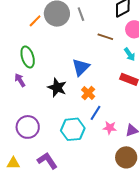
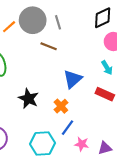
brown line: (105, 37) -> (49, 46), moved
blue triangle: (81, 67) -> (73, 79), moved

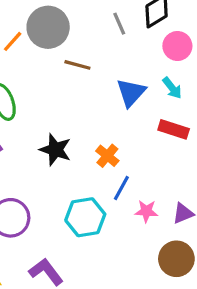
gray line: (58, 22) -> (119, 24), moved
blue triangle: (73, 79) -> (131, 93), moved

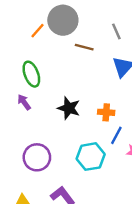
gray line: (119, 24) -> (116, 31), moved
orange cross: (107, 156) -> (106, 112), turned -35

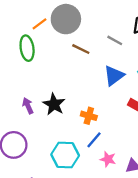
gray line: (116, 31) -> (115, 40), turned -49
green ellipse: (31, 74) -> (27, 48), moved
purple arrow: (24, 102) -> (28, 106), moved

